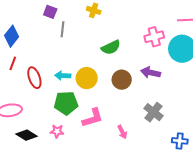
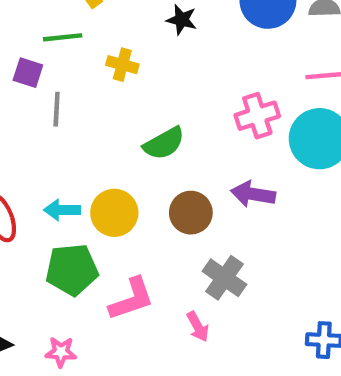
gray cross: (153, 112) -> (224, 278), moved
pink star: (57, 131) -> (61, 352), moved

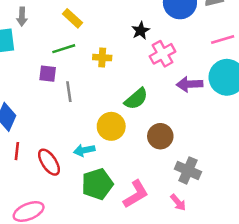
black star: (182, 20) -> (141, 31), moved, turned -30
pink cross: (257, 116) -> (163, 54), moved
purple arrow: (253, 194) -> (190, 84), moved
yellow circle: (114, 213) -> (111, 126), moved

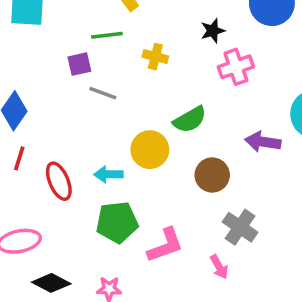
purple square: (48, 74) -> (79, 64), turned -30
purple arrow: (190, 84) -> (263, 142), moved
gray line: (69, 92) -> (103, 93), turned -72

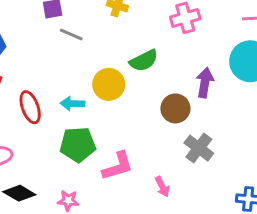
purple arrow: (263, 142) -> (205, 83), turned 88
brown circle: (212, 175) -> (175, 108), moved
gray cross: (240, 227) -> (199, 148), moved

